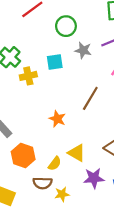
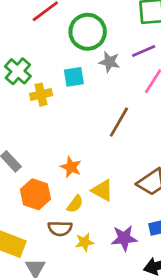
green circle: (66, 26) -> (88, 32), size x1.4
orange star: (57, 119) -> (71, 167), moved
purple star: (94, 178) -> (124, 238), moved

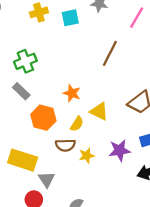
green cross: (18, 71) -> (25, 61), moved, turned 30
yellow cross: (41, 95) -> (39, 12), moved

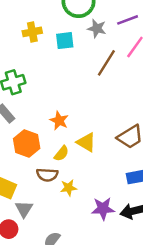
brown line: (110, 53) -> (106, 63), moved
purple star: (120, 150) -> (103, 209), moved

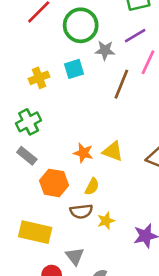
yellow cross: (32, 32) -> (39, 78), moved
yellow triangle: (86, 142) -> (113, 151), moved
gray triangle: (24, 209) -> (75, 256), moved

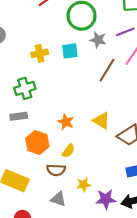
yellow triangle: (113, 151) -> (101, 121), moved
gray rectangle: (27, 156) -> (19, 116), turned -56
yellow star: (106, 221) -> (84, 185), moved
gray triangle: (75, 256) -> (58, 199), moved, turned -42

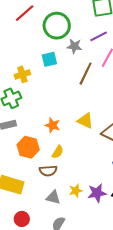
yellow cross: (40, 53) -> (22, 74), moved
yellow star: (84, 185) -> (76, 191), moved

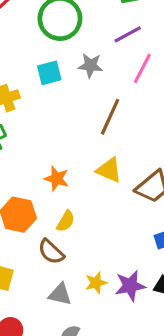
gray star: (74, 46) -> (90, 65), moved
brown line: (86, 74) -> (110, 117), moved
brown semicircle: (48, 171) -> (51, 252), turned 48

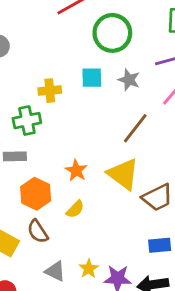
yellow triangle: (109, 170) -> (123, 174), size x1.4
brown semicircle: (51, 252) -> (38, 231), moved
yellow star: (96, 283) -> (89, 269), turned -30

